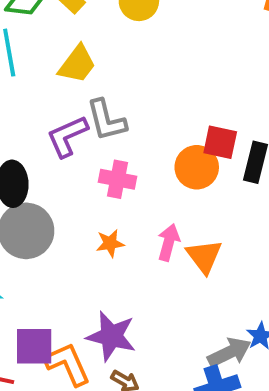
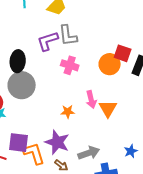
pink arrow: (169, 242) -> (91, 100), turned 144
orange star: (110, 243) -> (68, 112), moved
gray arrow: (229, 352) -> (89, 153), moved

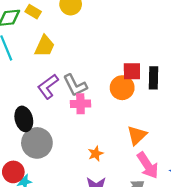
gray L-shape: (68, 35) -> (75, 85), moved
pink arrow: (91, 100) -> (148, 165), moved, size x1.4
orange triangle: (108, 109) -> (137, 135), turned 36

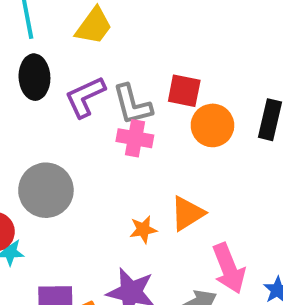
red square: (132, 71) -> (184, 91), moved
black ellipse: (24, 119) -> (34, 77), moved
orange triangle: (137, 135) -> (187, 213), moved

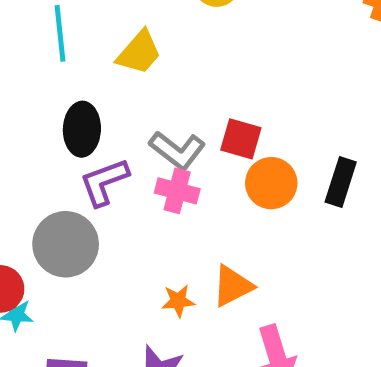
black ellipse: (34, 77) -> (82, 129), moved
purple L-shape: (85, 97) -> (104, 182), moved
gray L-shape: (132, 105) -> (177, 150), turned -42

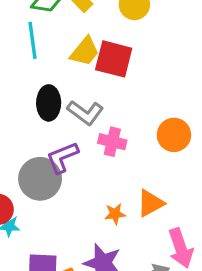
red square: (241, 139) -> (114, 59), moved, size x1.4
gray L-shape: (177, 150) -> (85, 113), moved
purple L-shape: (104, 182) -> (62, 157), moved

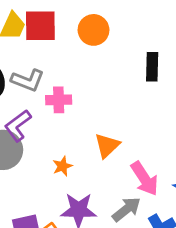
orange circle: (174, 135) -> (94, 30), moved
orange star: (115, 214) -> (62, 166), moved

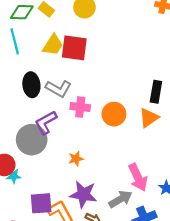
orange circle: (94, 30) -> (114, 114), moved
orange triangle: (107, 146) -> (149, 118), moved

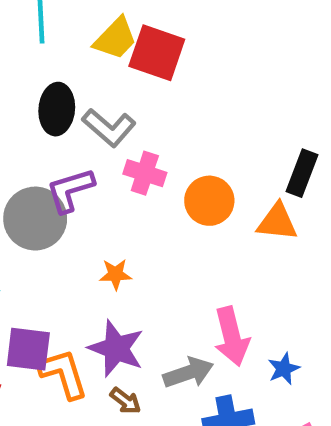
orange triangle: (149, 118) -> (277, 222), turned 30

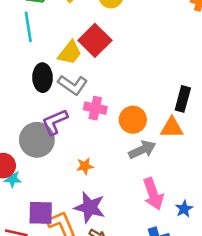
yellow trapezoid: (115, 39) -> (70, 53), moved
red square: (157, 53) -> (95, 40), turned 32
gray arrow: (188, 373) -> (142, 150), moved

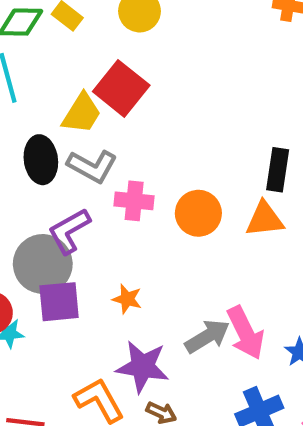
gray arrow: (142, 150) -> (207, 336), moved
orange star: (85, 166) -> (127, 299), turned 30
purple square: (41, 213) -> (59, 302), moved

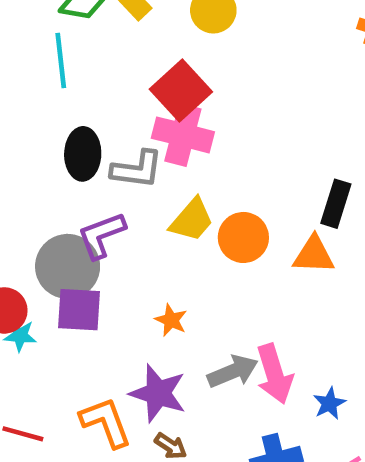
yellow trapezoid: (82, 113) -> (192, 220), moved
gray L-shape: (92, 166) -> (137, 169), turned -30
pink cross: (134, 201) -> (183, 135), moved, size x1.4
orange star: (127, 299) -> (171, 320), moved

